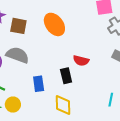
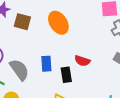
gray semicircle: (17, 55) -> (19, 70), moved, turned 30
blue rectangle: (39, 84) -> (46, 64), moved

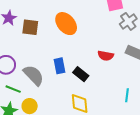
red semicircle: (82, 61) -> (106, 56), moved
black rectangle: (66, 75) -> (81, 74), turned -35

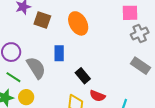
red semicircle: (106, 56) -> (97, 96), moved
blue rectangle: (60, 66) -> (59, 53), moved

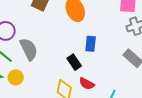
blue rectangle: (59, 53) -> (91, 44), moved

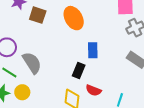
black rectangle: (74, 62) -> (79, 70), turned 63

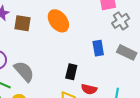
blue rectangle: (93, 50) -> (98, 48), moved

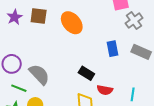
brown square: (22, 23) -> (39, 16), moved
black rectangle: (71, 72) -> (86, 73), turned -70

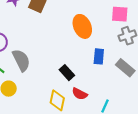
orange ellipse: (72, 23) -> (82, 26), moved

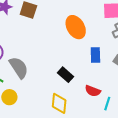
red semicircle: (80, 94) -> (93, 91), moved

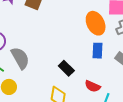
orange ellipse: (76, 27) -> (96, 23), moved

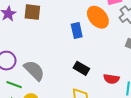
blue rectangle: (98, 51) -> (77, 31), moved

